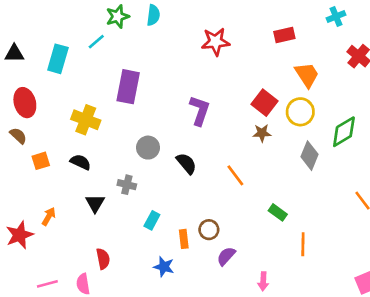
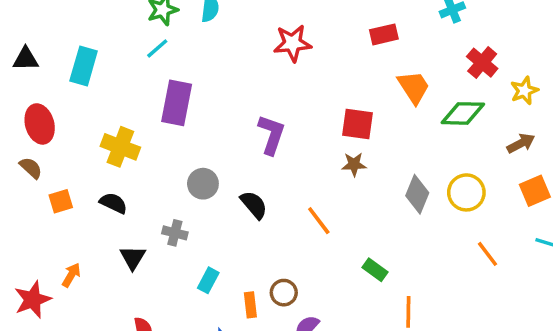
cyan line: (96, 42) -> (157, 48), moved
red square: (265, 103) -> (357, 124), turned -30
yellow circle: (300, 112) -> (466, 192), moved
green diamond: (344, 132) -> (463, 113), moved, turned 32

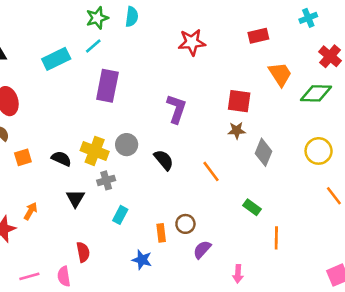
cyan rectangle: (84, 66) -> (56, 59), moved, turned 48
yellow cross: (120, 147) -> (95, 151), moved
gray diamond: (417, 194) -> (263, 152), moved
gray cross: (175, 233) -> (106, 180), turned -30
cyan rectangle: (208, 280) -> (120, 215), moved

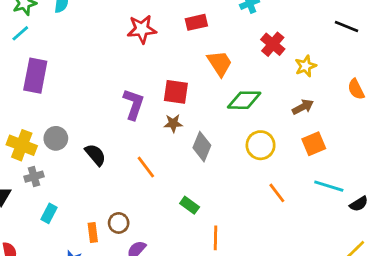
red star: (192, 42) -> (142, 29), moved
green diamond: (316, 93) -> (244, 100), moved
purple L-shape: (176, 109) -> (134, 104), moved

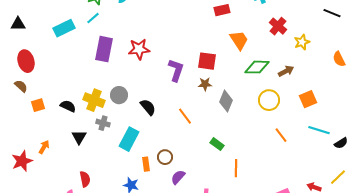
red star: (142, 29) -> (139, 49), moved
brown arrow: (303, 107) -> (286, 71), moved
gray cross: (34, 177) -> (103, 123), turned 32
cyan rectangle: (49, 213) -> (129, 139), moved, size x1.6

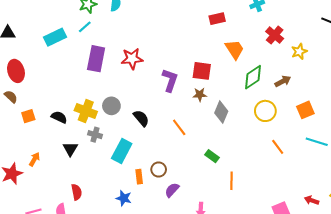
green diamond: (257, 67) -> (253, 77), turned -35

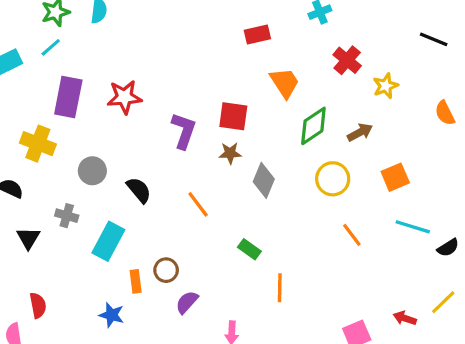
yellow cross: (86, 111) -> (38, 144), moved

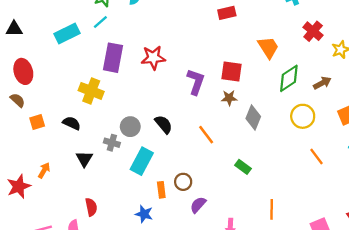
red rectangle: (257, 35) -> (227, 13), moved
gray circle: (92, 171) -> (130, 127), moved
orange line: (280, 288) -> (272, 209), moved

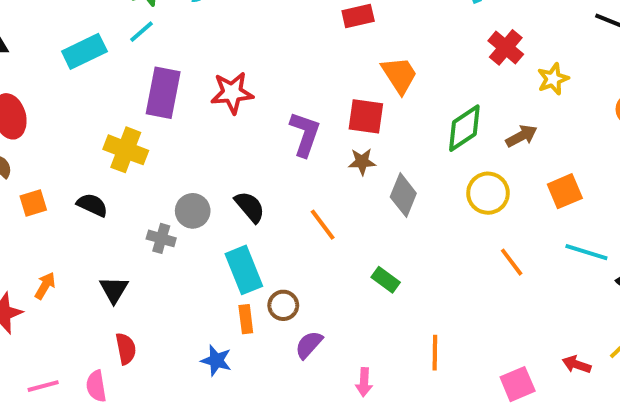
orange trapezoid: (268, 47) -> (399, 75), moved
black triangle: (84, 159) -> (114, 290), moved
cyan rectangle: (142, 161) -> (244, 270), moved, turned -50

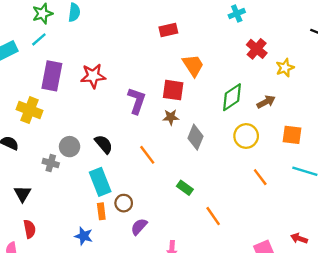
orange square: (565, 191) -> (292, 135), turned 30
orange line: (435, 353) -> (213, 216), moved, turned -36

